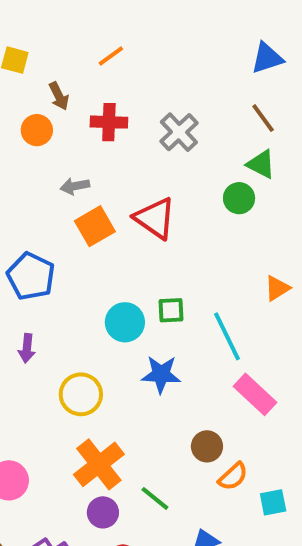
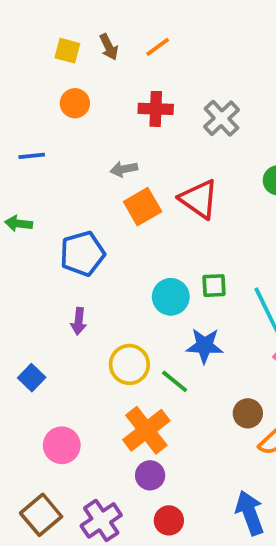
brown arrow: (59, 96) -> (109, 47), moved
orange circle: (37, 130) -> (75, 103), moved
blue pentagon: (31, 276) -> (82, 254), turned 30
green line: (155, 498) -> (175, 381), moved

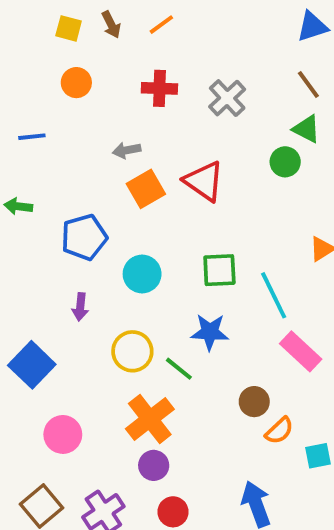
green square: (214, 286) -> (219, 270), size x1.4
cyan circle: (171, 297) -> (142, 274), moved
blue square: (32, 378) -> (32, 365), size x1.6

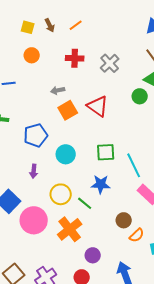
pink circle: (63, 434) -> (34, 220), moved, size x1.4
purple circle: (154, 465) -> (93, 255), moved

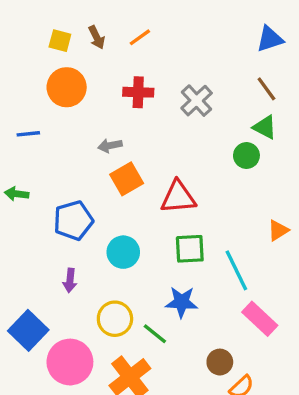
orange circle: (32, 55) -> (67, 87), size x1.5
red triangle: (98, 106) -> (178, 197), moved, turned -40

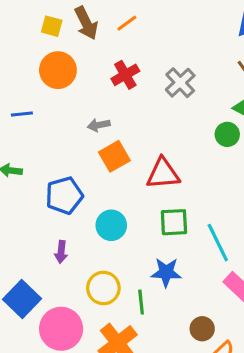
brown arrow: (97, 37) -> (86, 23), size x1.5
red cross: (138, 92) -> (125, 75), turned -32
green line: (155, 334) -> (141, 302), turned 45

